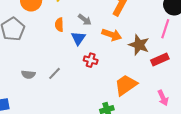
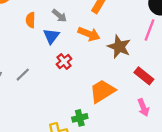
red rectangle: (160, 59) -> (144, 76), moved, turned 60
red cross: (91, 60) -> (64, 61), turned 32

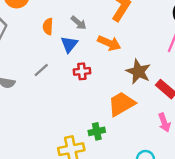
brown star: (119, 47) -> (138, 72), moved
red cross: (64, 61) -> (82, 71), turned 32
gray line: (23, 75) -> (41, 70), moved

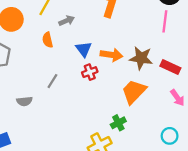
gray arrow: (79, 23) -> (67, 21), moved, turned -48
orange arrow: (109, 43) -> (111, 55), moved
blue triangle: (69, 44) -> (84, 49), moved

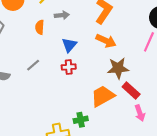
orange arrow: (111, 55) -> (106, 41), moved
brown star: (141, 58) -> (118, 68), turned -30
red rectangle: (170, 67) -> (131, 90), moved

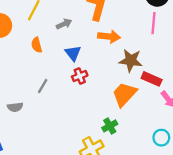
gray arrow: (62, 15) -> (64, 24), moved
brown star: (118, 68) -> (131, 61), turned 30

